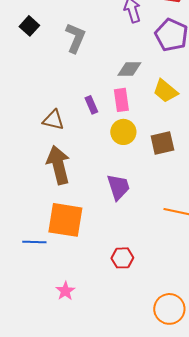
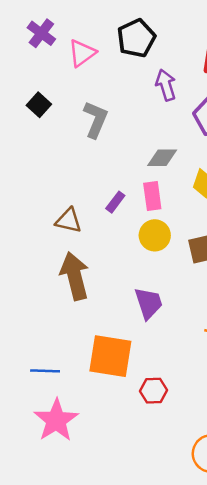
purple rectangle: (91, 105) -> (115, 202), turned 60
orange square: (65, 220) -> (110, 356), moved
pink star: (65, 291) -> (56, 420), moved, size x1.8

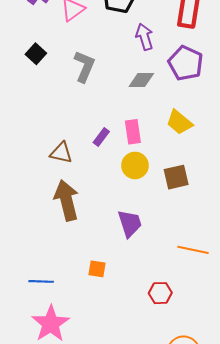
gray diamond: (162, 158) -> (141, 80), moved
orange square: (110, 356) -> (97, 269), size x0.5
red hexagon: (154, 391) -> (160, 293), moved

